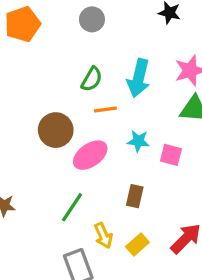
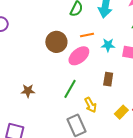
orange line: (105, 110) -> (87, 35), moved
yellow rectangle: (137, 244) -> (121, 112), moved

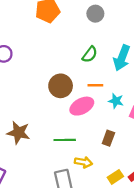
green line: (70, 89) -> (65, 140), turned 48
brown star: (28, 91) -> (18, 133), size x1.5
yellow arrow: (91, 105) -> (83, 162), turned -63

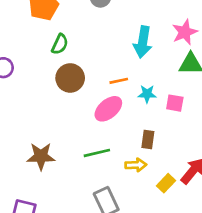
green semicircle: (90, 54) -> (60, 44), moved
brown circle: (61, 86) -> (70, 78), moved
yellow arrow: (83, 162) -> (136, 165), moved

